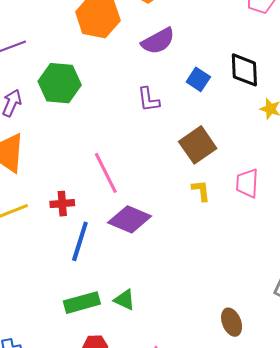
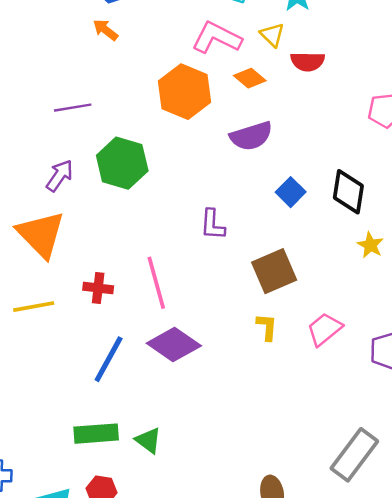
purple L-shape: (148, 99) -> (213, 225), moved
pink trapezoid: (247, 183) -> (325, 329), turned 36
red cross: (62, 204) -> (98, 288), moved

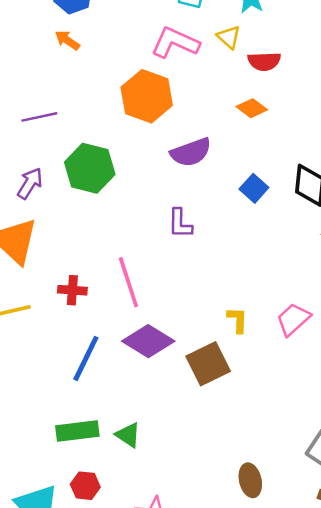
orange diamond: (250, 78) -> (252, 108), moved
purple semicircle: (251, 136) -> (191, 152), moved
brown square: (274, 271) -> (208, 364), moved

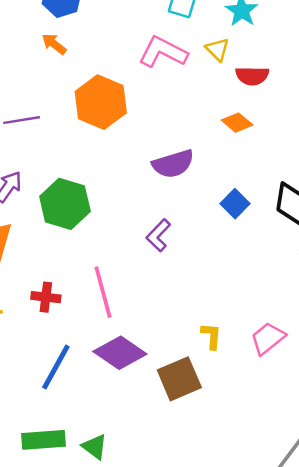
orange hexagon: (147, 96) -> (101, 102), moved
green hexagon: (90, 168) -> (65, 204), moved
purple L-shape: (180, 223) -> (158, 235), turned 40

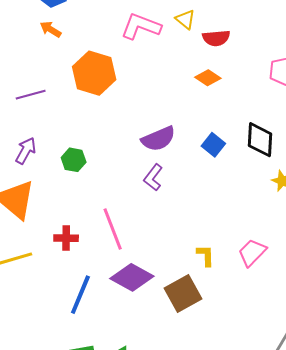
purple semicircle: (173, 164) -> (158, 139), moved
green hexagon: (65, 204) -> (74, 160), size x0.6

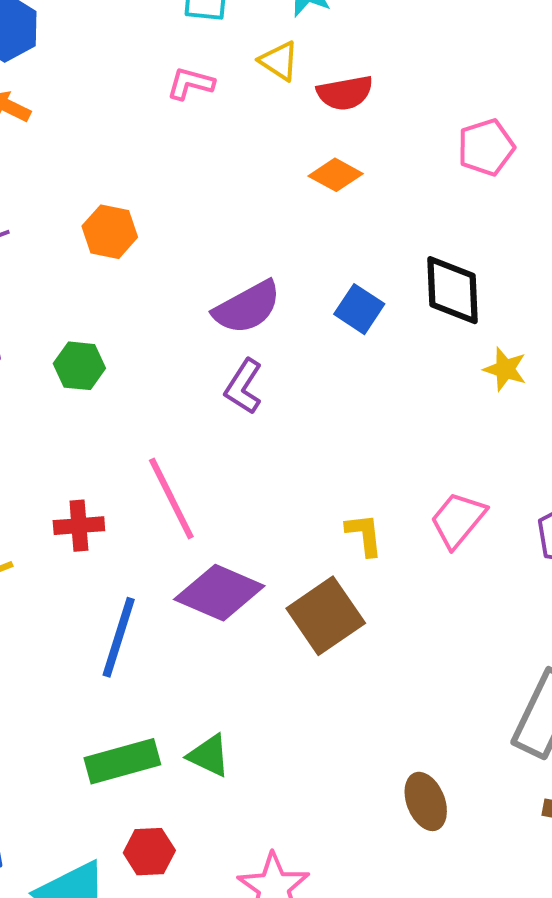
pink L-shape: (141, 26) -> (190, 83), size x0.6
orange hexagon: (94, 73) -> (110, 232), moved, size x0.6

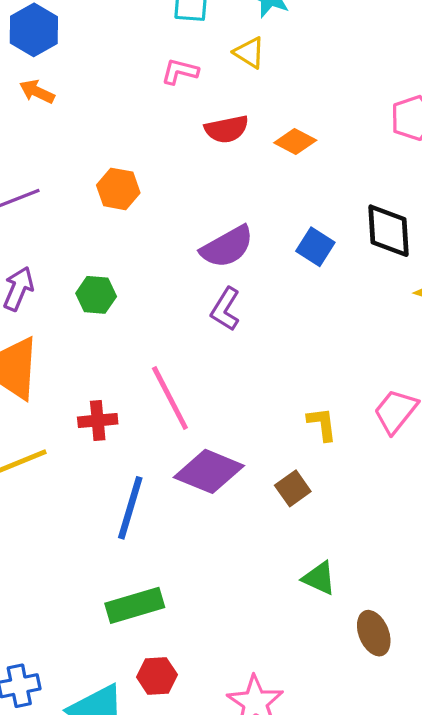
red semicircle: (345, 93) -> (227, 129), moved
brown square: (326, 616) -> (293, 488), size x0.6
green triangle: (209, 756) -> (319, 578), moved

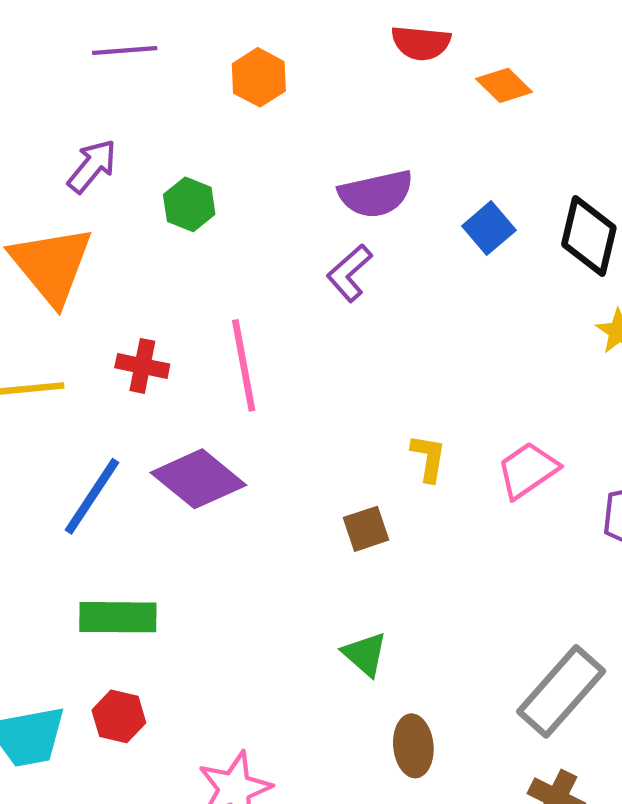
purple diamond: (209, 471) -> (198, 479), moved
blue line: (130, 508) -> (92, 496), moved

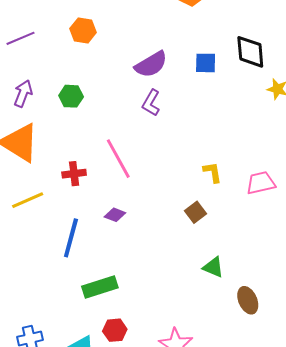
blue square: (489, 228) -> (206, 63), turned -30
pink trapezoid: (528, 470) -> (261, 183), moved, turned 40
purple diamond: (198, 479) -> (115, 215), size x0.5

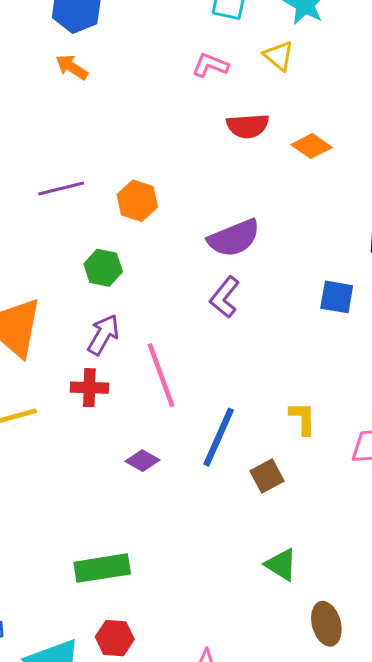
orange hexagon: (83, 30) -> (137, 201), moved
purple line: (20, 38) -> (61, 188), moved
blue square: (206, 63) -> (337, 297), moved
purple arrow: (23, 94) -> (103, 335), moved
blue line: (71, 238) -> (219, 437), moved

